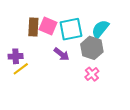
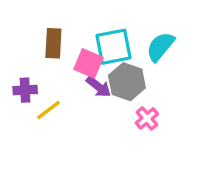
pink square: (48, 26) -> (88, 63), moved
gray hexagon: (92, 48) -> (127, 82), moved
yellow line: (21, 69) -> (48, 110), moved

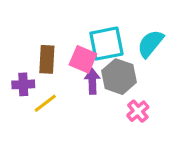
brown rectangle: (53, 43) -> (47, 59), moved
purple arrow: (99, 87) -> (92, 81), turned -130

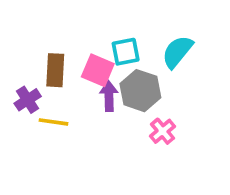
cyan square: (106, 44) -> (126, 52), size x0.7
purple cross: (23, 84) -> (28, 100), turned -30
yellow line: (45, 103) -> (53, 122), turned 45

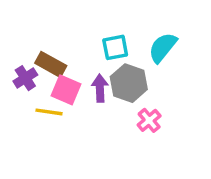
brown rectangle: (55, 70) -> (51, 64), turned -64
pink square: (98, 70) -> (66, 90), moved
purple cross: (28, 100) -> (25, 78), moved

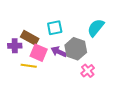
cyan square: (115, 47) -> (55, 28), moved
purple cross: (25, 78) -> (15, 46), turned 32
purple arrow: (100, 88) -> (59, 52), turned -63

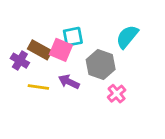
purple cross: (15, 46) -> (20, 61), turned 32
purple arrow: (59, 52) -> (69, 82), moved
pink square: (39, 53) -> (61, 50), moved

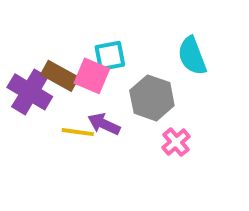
cyan semicircle: (127, 37) -> (192, 56), turned -60
purple cross: (20, 61) -> (30, 92), size x1.5
yellow line: (38, 87) -> (78, 132), moved

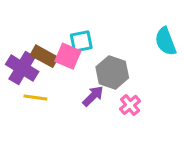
cyan semicircle: (192, 56) -> (166, 41), moved
purple arrow: (104, 124) -> (93, 96), moved, turned 110
yellow line: (78, 132) -> (35, 98), moved

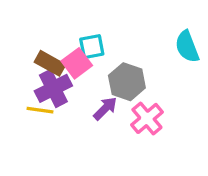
pink square: (68, 56) -> (77, 63), turned 30
purple cross: (22, 68) -> (53, 88), moved, turned 32
pink cross: (130, 105) -> (147, 118), size x1.4

